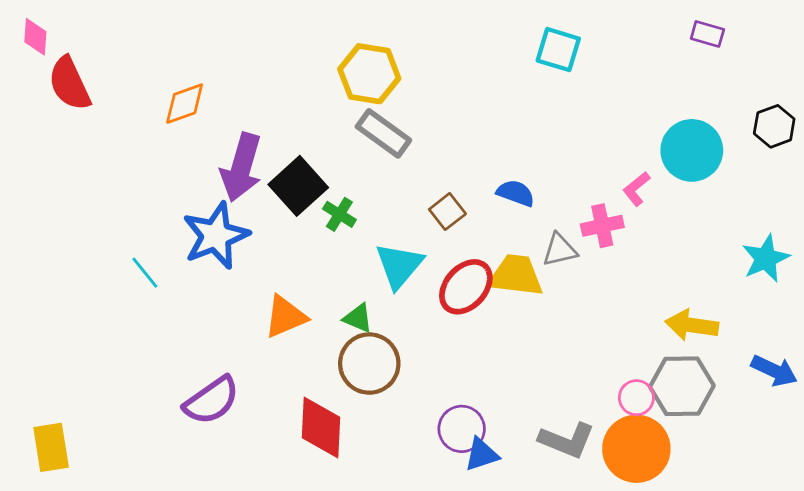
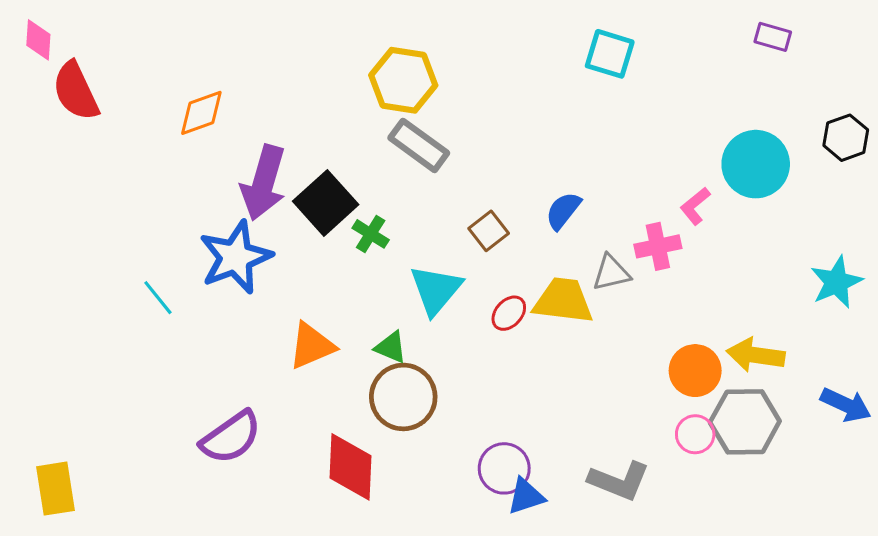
blue semicircle: (516, 193) -> (563, 211), turned -72
red ellipse: (466, 287) -> (509, 313), size x0.6
orange circle: (636, 449) -> (695, 371), moved, size x0.7

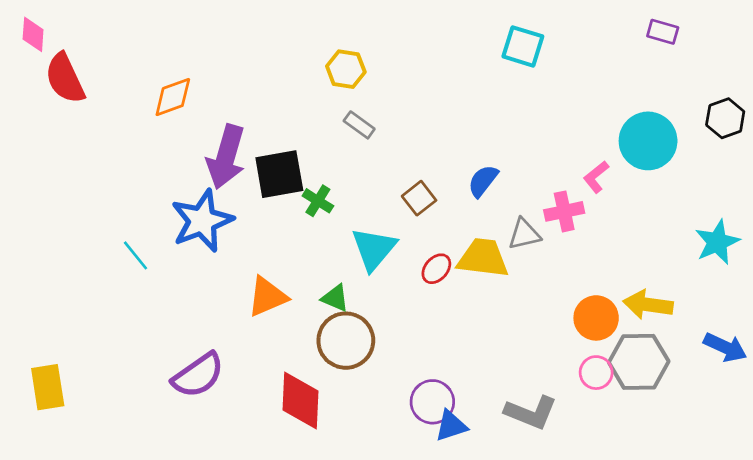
yellow hexagon: (403, 80) -> (346, 69), size x0.7
gray rectangle: (419, 145) -> (359, 125), size x0.6
black square: (326, 203) -> (279, 174), turned 32
yellow rectangle: (55, 489) -> (48, 387), moved

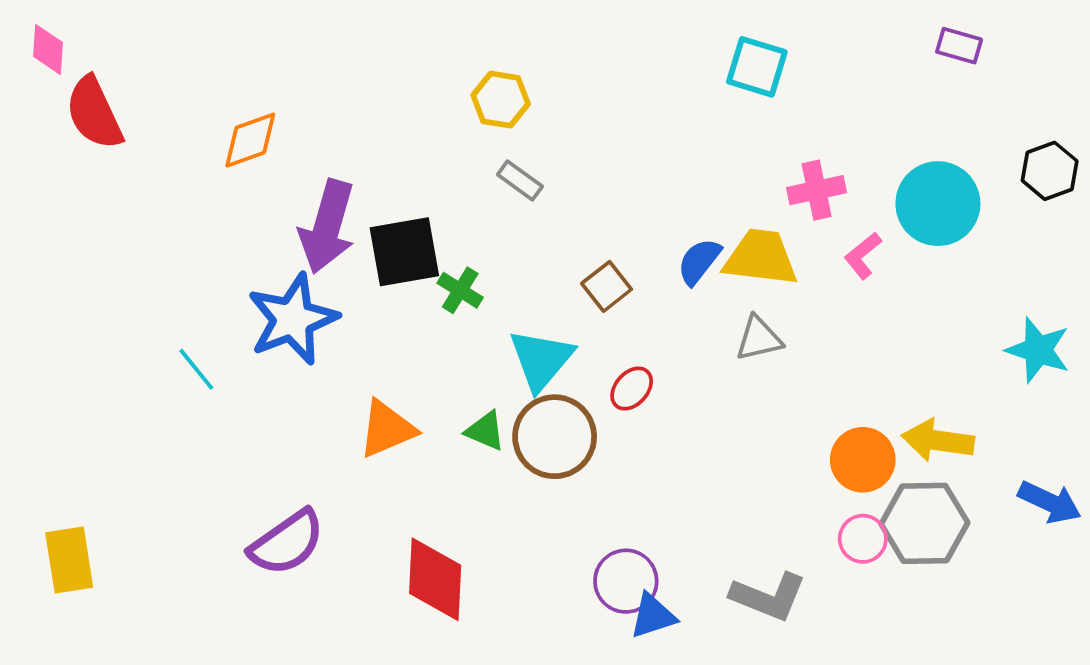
pink cross: (564, 211) -> (817, 190), moved
cyan star: (717, 242) -> (1038, 350), turned -30
yellow trapezoid: (483, 258) -> (761, 258), moved
brown circle: (346, 341) -> (555, 437), moved

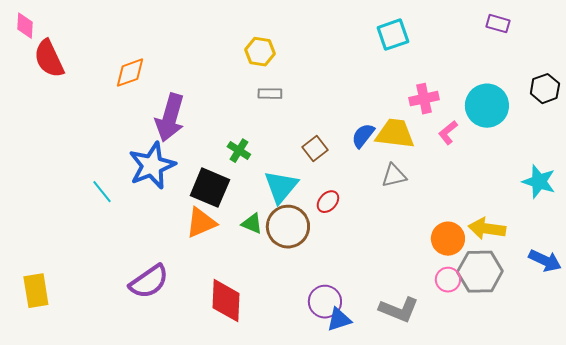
cyan square: (757, 67) -> (393, 35), turned -36
gray rectangle: (520, 180) -> (270, 94), turned -35
black square: (404, 252) -> (210, 188), moved, turned 33

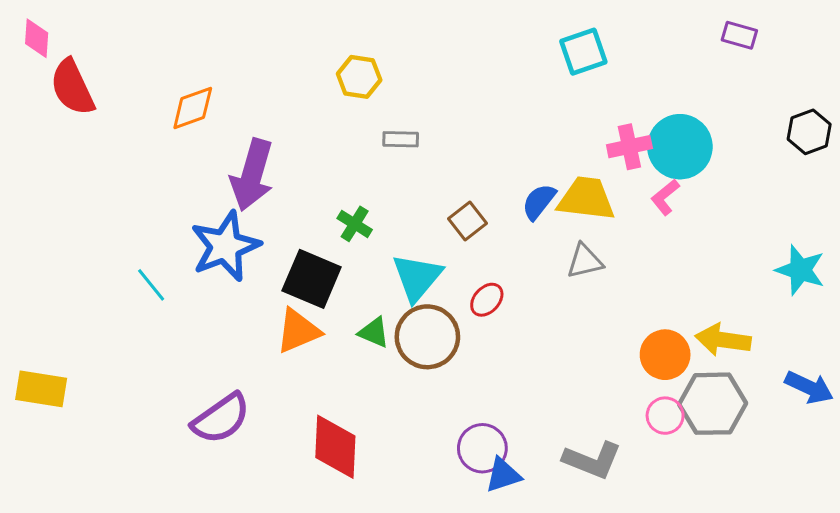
yellow hexagon: (260, 52) -> (359, 77), moved
cyan circle: (487, 106) -> (680, 147), moved
yellow rectangle: (36, 291) -> (41, 389), moved, turned -72

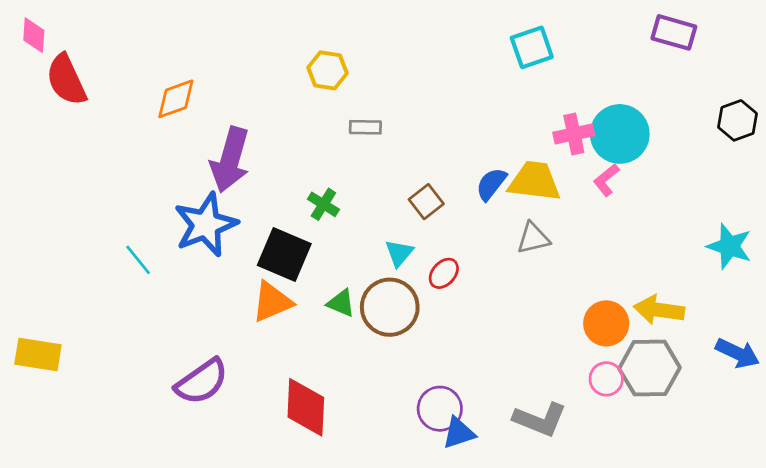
purple rectangle: (739, 35) -> (674, 32), size x1.4
cyan triangle: (417, 277) -> (399, 253), moved, size x0.6

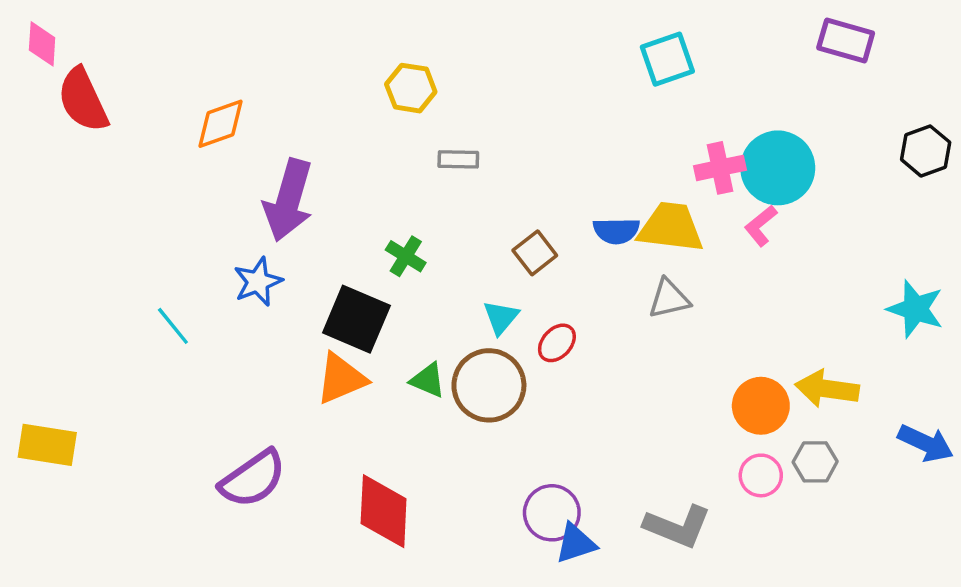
blue semicircle: (491, 184) -> (616, 231), turned -129
blue star: (206, 225) -> (258, 282), size x0.6
gray hexagon: (650, 368) -> (815, 462), size x0.6

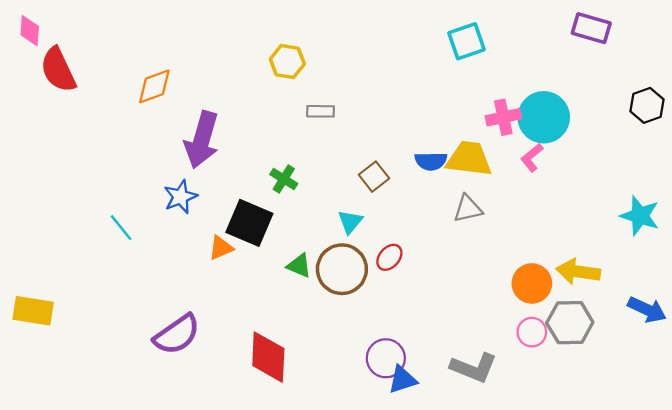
red ellipse: (557, 343) -> (389, 257), moved
orange triangle: (341, 379) -> (221, 248), moved, size x0.7
gray hexagon: (815, 462) -> (570, 323), size x1.5

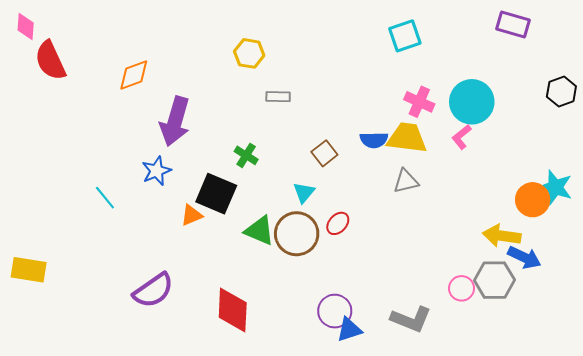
pink cross: (503, 117) -> (419, 102), moved, turned 36
green triangle: (299, 266) -> (260, 231), size x1.4
orange circle: (532, 283) -> (533, 200), moved
blue arrow: (647, 310) -> (524, 257), moved

